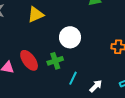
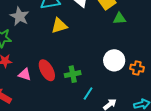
white circle: (70, 37) -> (114, 60), moved

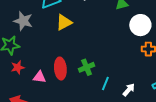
white circle: (114, 60) -> (140, 25), moved
red ellipse: (47, 70) -> (60, 69), turned 35

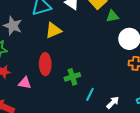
red ellipse: (60, 69) -> (45, 64), moved

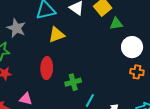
pink triangle: (25, 83) -> (26, 99), moved

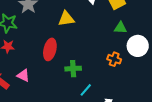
green triangle: (116, 24) -> (120, 28), moved
orange cross: (137, 72) -> (114, 59), moved

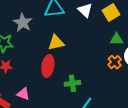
yellow triangle: (66, 19) -> (56, 43), moved
orange cross: (114, 59) -> (115, 62), moved, turned 32

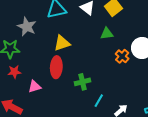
green triangle: (117, 39) -> (107, 33), moved
pink triangle: (23, 94) -> (35, 87), moved, turned -32

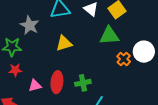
green triangle: (107, 33) -> (109, 36), size x1.5
red ellipse: (56, 67) -> (57, 82), moved

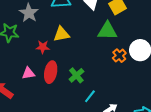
red star: (15, 70) -> (43, 47), moved
green cross: (83, 83) -> (76, 75), turned -35

